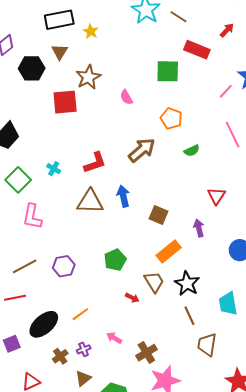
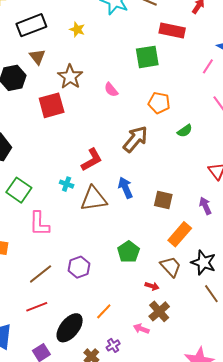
yellow star: (91, 31) -> (77, 29), moved
cyan cross: (54, 169) -> (67, 184), moved
brown cross: (146, 353) -> (159, 311), moved

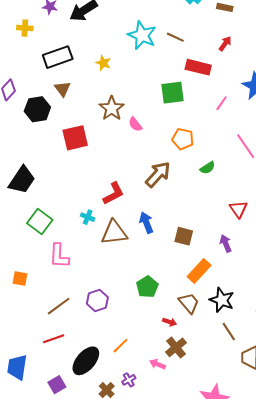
pink line: (208, 66) -> (222, 103), moved
brown star: (70, 77) -> (112, 108), moved

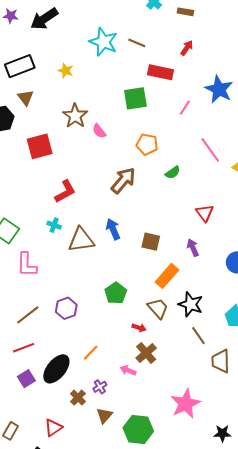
red L-shape: (114, 194) -> (65, 192), moved
purple square: (57, 385) -> (26, 379), moved

